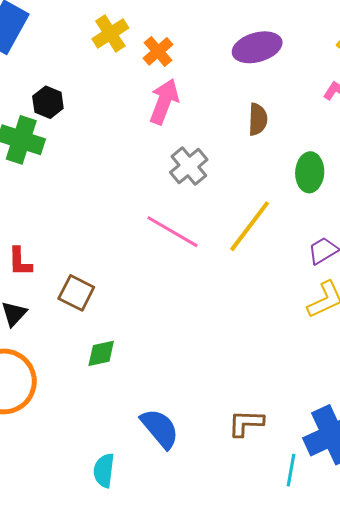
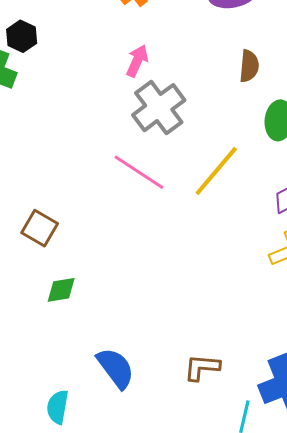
pink arrow: (164, 102) -> (137, 61), moved, size x0.7
brown semicircle: (258, 119) -> (249, 66), moved
gray cross: (189, 166) -> (159, 108), size x1.4

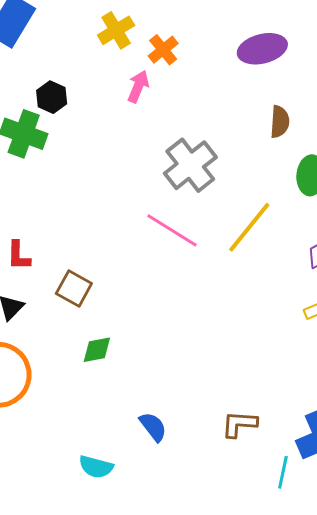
pink arrow: (137, 61) -> (138, 87), moved
blue semicircle: (116, 368) -> (153, 427), size x0.7
cyan semicircle: (58, 407) -> (96, 467), turned -84

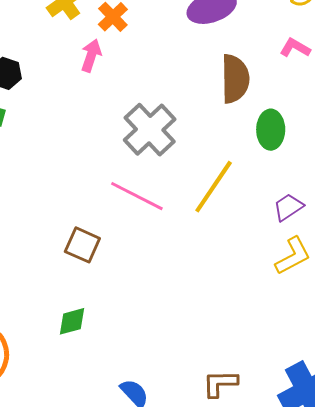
brown semicircle: (280, 122) -> (235, 79), size x1.5
brown square: (74, 289) -> (82, 245), moved

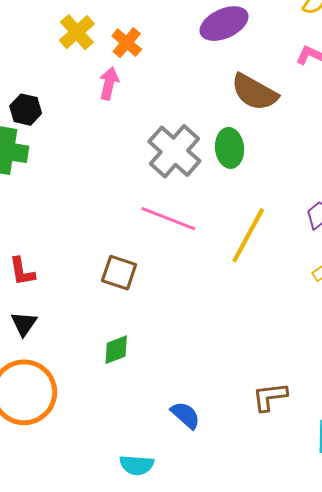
brown semicircle: (235, 79) -> (254, 92), turned 126
green ellipse: (271, 130) -> (230, 148), moved
yellow line: (214, 187) -> (248, 235), moved

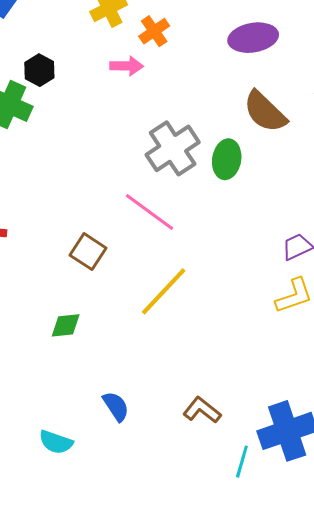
pink arrow: (109, 83) -> (127, 66), turned 64
yellow line: (248, 235) -> (164, 291), moved
brown L-shape: (270, 397) -> (202, 410), turned 30

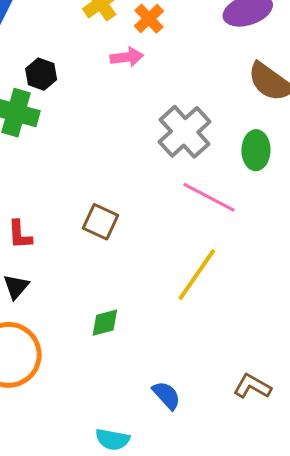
green ellipse: (227, 159) -> (256, 150), moved
pink line: (149, 212) -> (209, 197), moved
brown square: (88, 252) -> (101, 222), moved

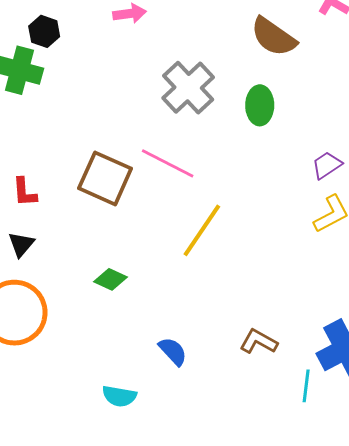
pink line: (209, 197) -> (168, 163), moved
brown square: (101, 222) -> (105, 178), size x1.5
green diamond: (105, 323) -> (110, 279), turned 40

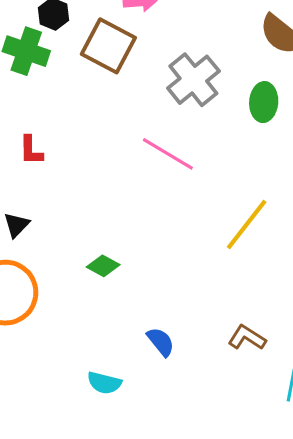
brown square: (105, 178) -> (108, 46), moved
red L-shape: (24, 192) -> (31, 150), moved
yellow line: (202, 230) -> (247, 225), moved

